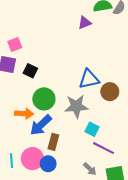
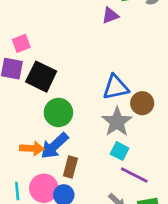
black square: (30, 71) -> (41, 77), size x1.6
gray star: (76, 106) -> (117, 122), moved, turned -30
orange arrow: (24, 114) -> (32, 148), moved

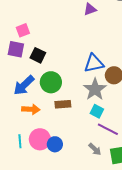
black square: (41, 77) -> (38, 55), size x0.7
blue arrow: (54, 146) -> (24, 85), moved
brown rectangle: (70, 167) -> (63, 104), moved, turned 70

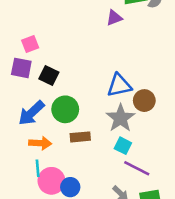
cyan line: (20, 141) -> (38, 168), moved

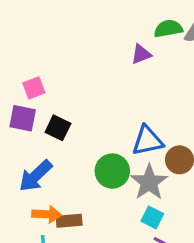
green circle: (65, 109) -> (112, 171), moved
brown rectangle: (80, 137) -> (69, 221), moved

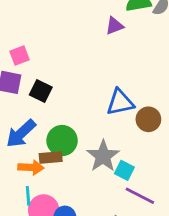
green circle: (112, 171) -> (62, 141), moved
gray star: (149, 182) -> (103, 156), moved
brown rectangle: (69, 221) -> (51, 158), moved

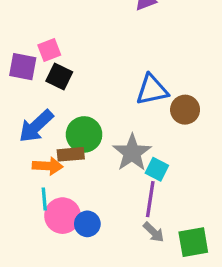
pink square: (20, 56) -> (49, 50), moved
purple line: (140, 196) -> (150, 199), moved, turned 72

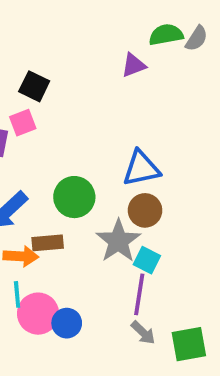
black square: (59, 77) -> (34, 86), moved
brown circle: (185, 110) -> (145, 210), moved
green circle: (84, 134) -> (74, 197), moved

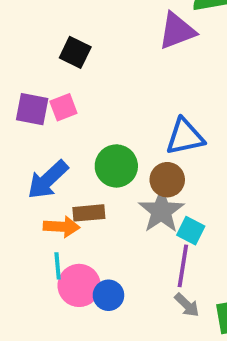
purple triangle: (134, 65) -> (177, 31), size x1.5
pink square: (23, 123) -> (63, 107), moved
brown circle: (145, 210) -> (167, 180), moved

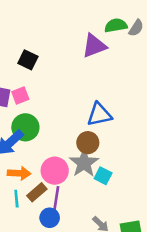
green circle: (116, 166) -> (25, 127), moved
brown rectangle: (89, 213) -> (37, 192), moved, turned -36
purple line: (183, 266) -> (56, 200), moved
pink circle: (79, 285) -> (55, 171), moved

